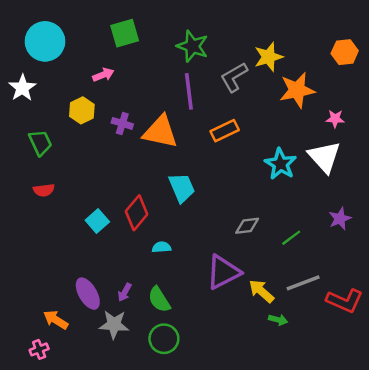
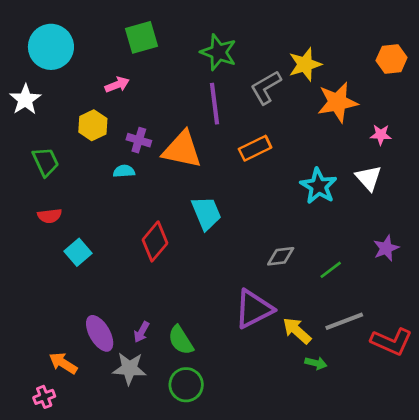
white triangle: (324, 157) -> (369, 178), size x0.7
cyan square: (97, 221) -> (78, 252), moved
cyan semicircle: (162, 247) -> (124, 171), moved

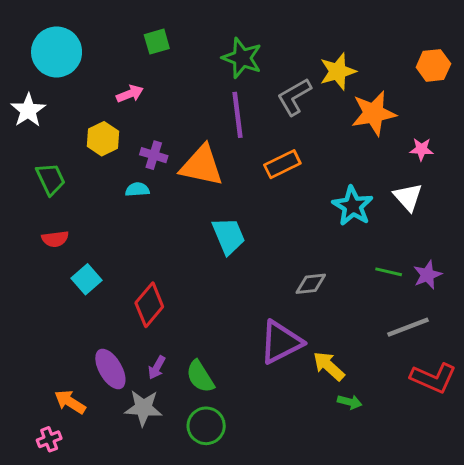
green square: (142, 37) -> (157, 42), size x0.7
red diamond: (155, 241) -> (149, 305), moved
green line: (331, 270) -> (389, 272), moved, turned 50
gray line: (344, 321) -> (408, 327), moved

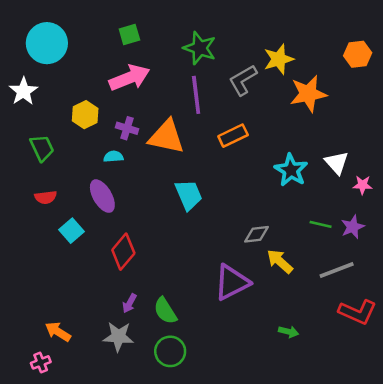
pink arrow: (130, 94) -> (129, 78), moved, size x1.8
pink star: (421, 149) -> (363, 185), moved
yellow arrow: (329, 366) -> (280, 261), moved
purple ellipse: (110, 369) -> (102, 196), moved

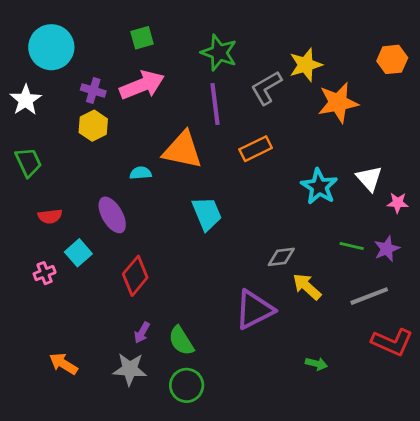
purple cross: (127, 128) -> (93, 90), moved
green trapezoid: (42, 148) -> (28, 162), moved
cyan semicircle: (113, 157) -> (141, 173), moved
pink cross: (41, 362) -> (45, 273), moved

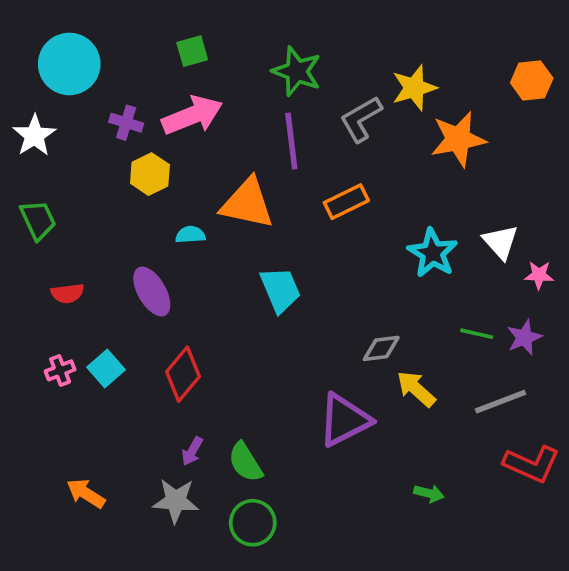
yellow hexagon: (93, 126) -> (150, 174), moved
cyan square: (78, 253) -> (106, 369), moved

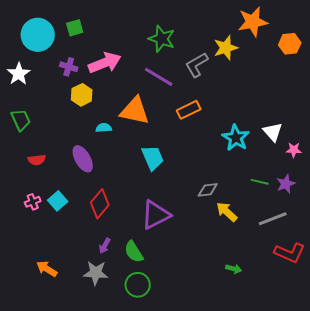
green square: (192, 51) -> (75, 28), moved
orange star: (458, 139) -> (253, 22), moved
purple line: (291, 141) -> (159, 77), turned -52
purple triangle: (344, 420) -> (156, 215), moved

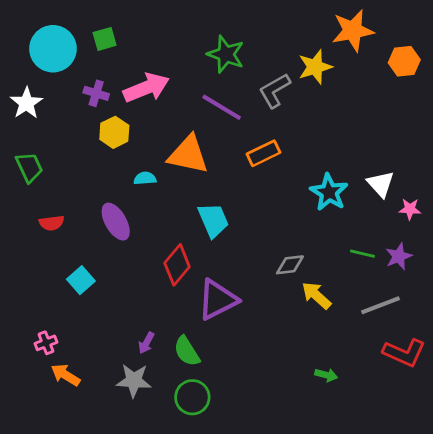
pink cross: (33, 202) -> (46, 343), moved
red diamond: (100, 204) -> (177, 265), moved

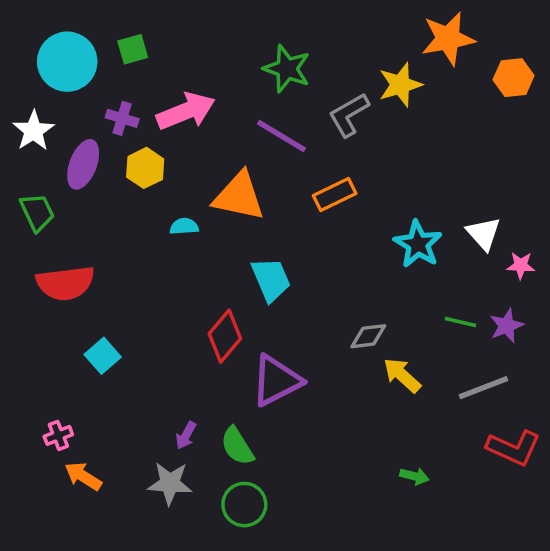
purple ellipse: (116, 222) -> (83, 164), moved, turned 51
red semicircle: (52, 223) -> (65, 283), size x1.8

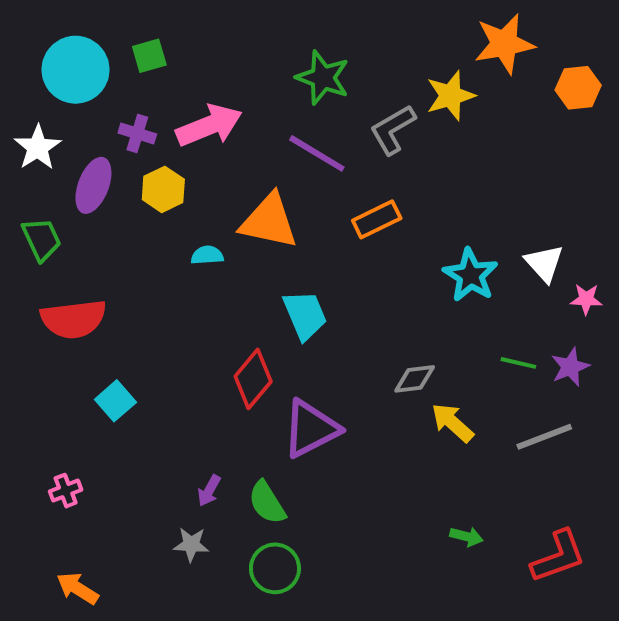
red L-shape: (514, 448) -> (558, 556), moved, turned -44
orange arrow: (83, 476) -> (77, 588), moved
gray star: (170, 483) -> (191, 544), size x0.7

